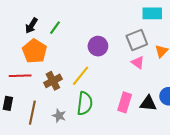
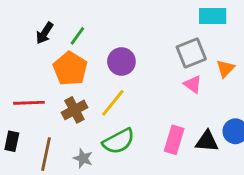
purple circle: (98, 46) -> (121, 61), moved
orange pentagon: (34, 51) -> (70, 69), moved
green semicircle: (85, 103) -> (119, 141), turned 55

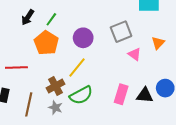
gray square: (191, 53) -> (121, 32), moved
brown cross: (74, 110) -> (55, 86), moved

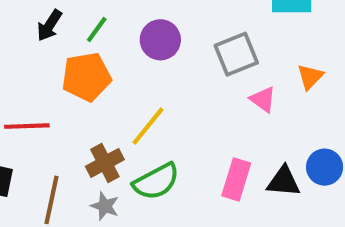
purple circle: (83, 38) -> (160, 40), moved
orange pentagon: (46, 43) -> (86, 77), turned 30

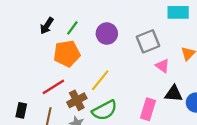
red line: (27, 126) -> (53, 87), moved, turned -30
black triangle: (283, 181) -> (174, 94), moved

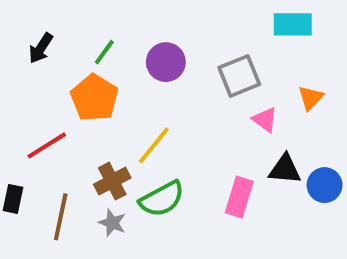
black arrow: (47, 26) -> (41, 48), moved
orange pentagon: (67, 54) -> (94, 98), turned -30
red line: (53, 87) -> (47, 145), moved

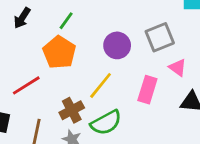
purple circle: (166, 62) -> (117, 45), moved
pink rectangle: (239, 197) -> (147, 90), moved

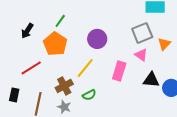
black arrow: (22, 18) -> (27, 31), moved
gray square: (160, 37) -> (142, 33), moved
green semicircle: (106, 123) -> (89, 95), size x0.6

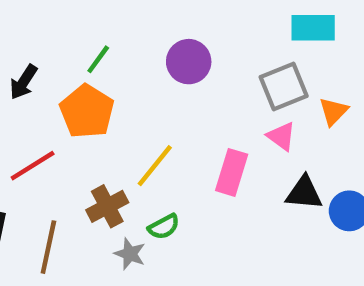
purple circle: (97, 39) -> (189, 62), moved
gray star: (64, 107) -> (130, 254), moved

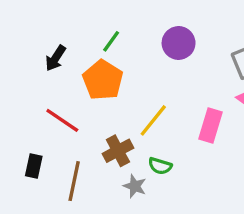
red line: (33, 166) -> (62, 120), turned 66
green semicircle: (164, 227) -> (160, 166), turned 45

